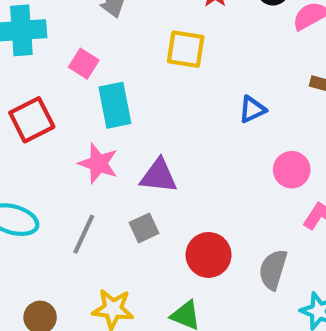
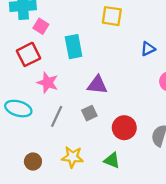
pink square: (84, 64) -> (41, 26), moved
pink star: (98, 163) -> (48, 83), moved

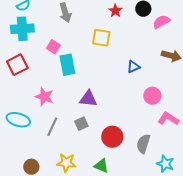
pink square: (41, 26) -> (53, 47), moved
red square: (28, 54) -> (17, 65), moved

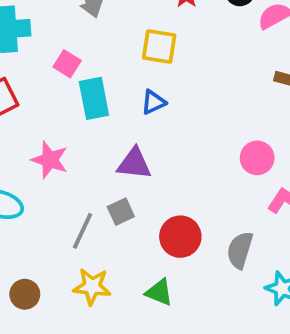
blue triangle: (133, 67) -> (153, 102), moved
gray line: (52, 127) -> (82, 231), moved

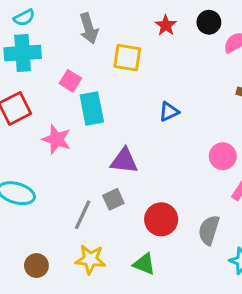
yellow square: (159, 46) -> (127, 58), moved
blue triangle: (153, 102) -> (169, 112), moved
pink star: (50, 160) -> (56, 139), moved

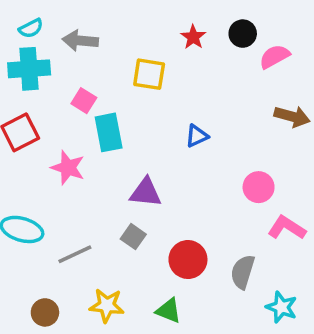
gray arrow: (89, 28) -> (80, 41), moved, turned 112
gray square: (113, 199) -> (133, 237), turned -30
gray line: (83, 215) -> (75, 254), moved, turned 40

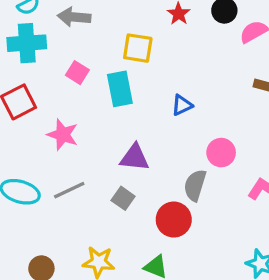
cyan rectangle: (109, 132) -> (120, 89), moved
pink circle: (259, 187) -> (221, 153), moved
gray line: (75, 254) -> (69, 190), moved
gray semicircle: (243, 272) -> (195, 185), moved

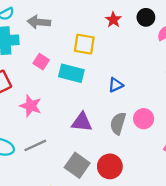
cyan rectangle: (120, 89) -> (71, 73), turned -65
gray semicircle: (195, 185) -> (118, 123), moved
gray square: (123, 198) -> (77, 165), moved, size x1.5

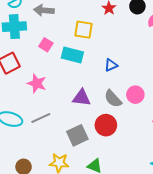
gray semicircle: (118, 123) -> (113, 99), turned -60
gray square: (77, 165) -> (77, 135), turned 30
red circle: (110, 166) -> (106, 125), moved

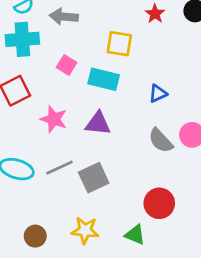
purple triangle: (81, 98) -> (98, 123), moved
red circle: (106, 125) -> (159, 203), moved
gray square: (77, 135) -> (94, 178), moved

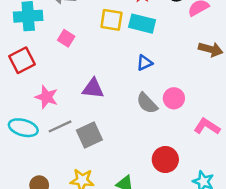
cyan rectangle: (104, 79) -> (142, 24), moved
pink star: (54, 119) -> (47, 97), moved
red circle: (159, 203) -> (165, 160), moved

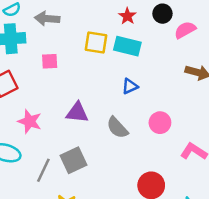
pink square: (66, 38) -> (50, 61), turned -35
gray semicircle: (147, 103) -> (117, 128), moved
gray line: (60, 126) -> (43, 170), moved, turned -40

